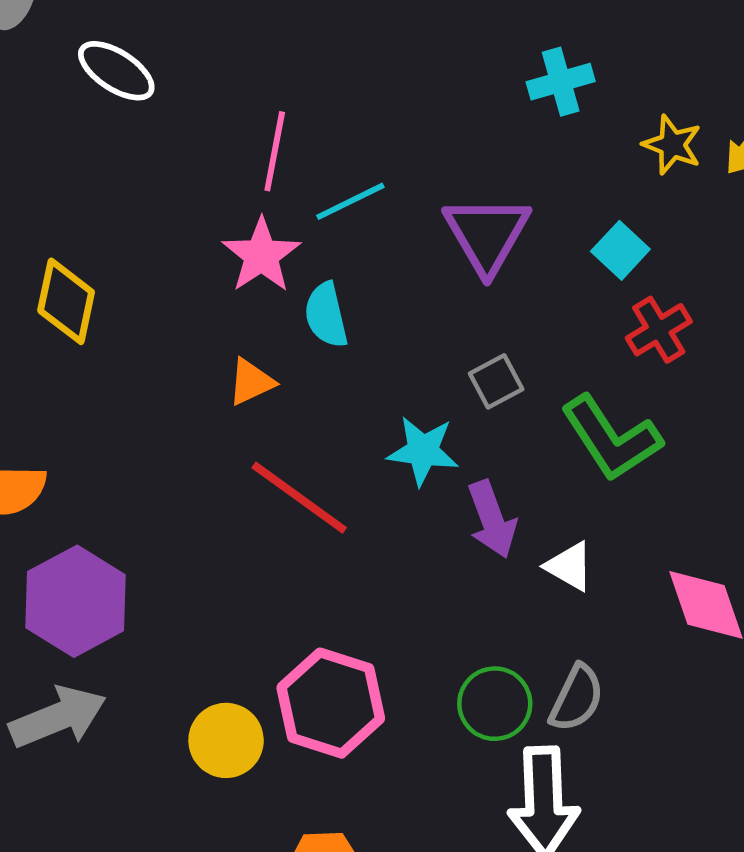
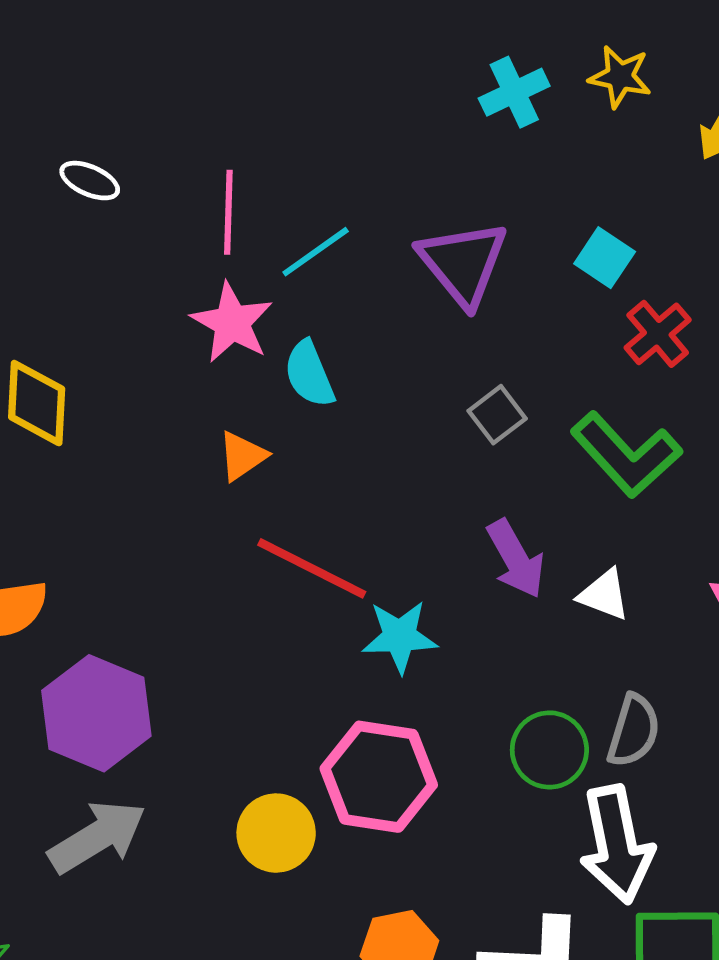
white ellipse: (116, 71) -> (90, 181), moved, size x0.7
yellow star: (672, 145) -> (620, 77), moved
cyan star: (423, 451) -> (400, 637), moved

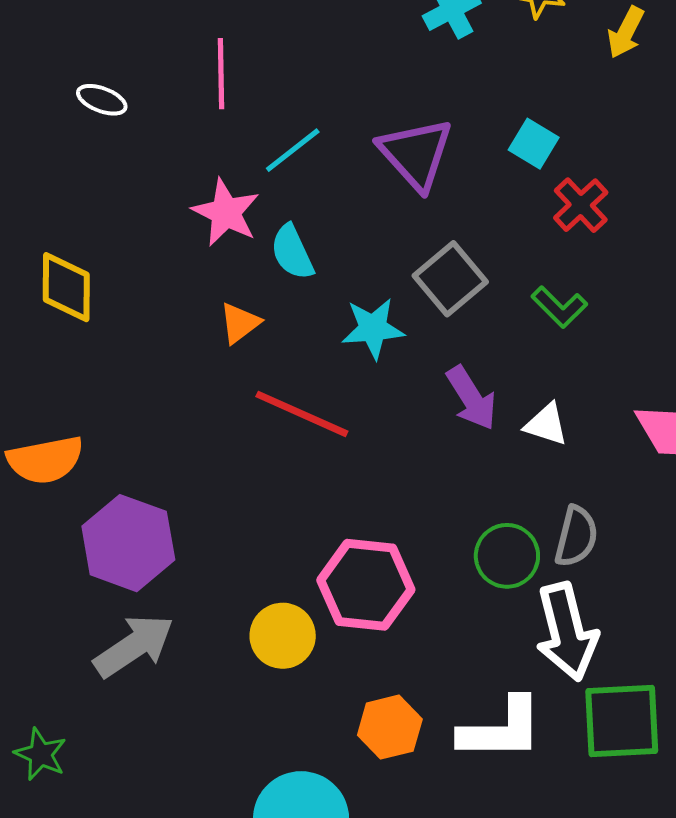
pink line: (228, 212) -> (221, 74), moved
gray square: (497, 415) -> (450, 279), size x1.5
green L-shape: (626, 455) -> (559, 307), size x0.6
cyan star: (400, 637) -> (373, 328), moved

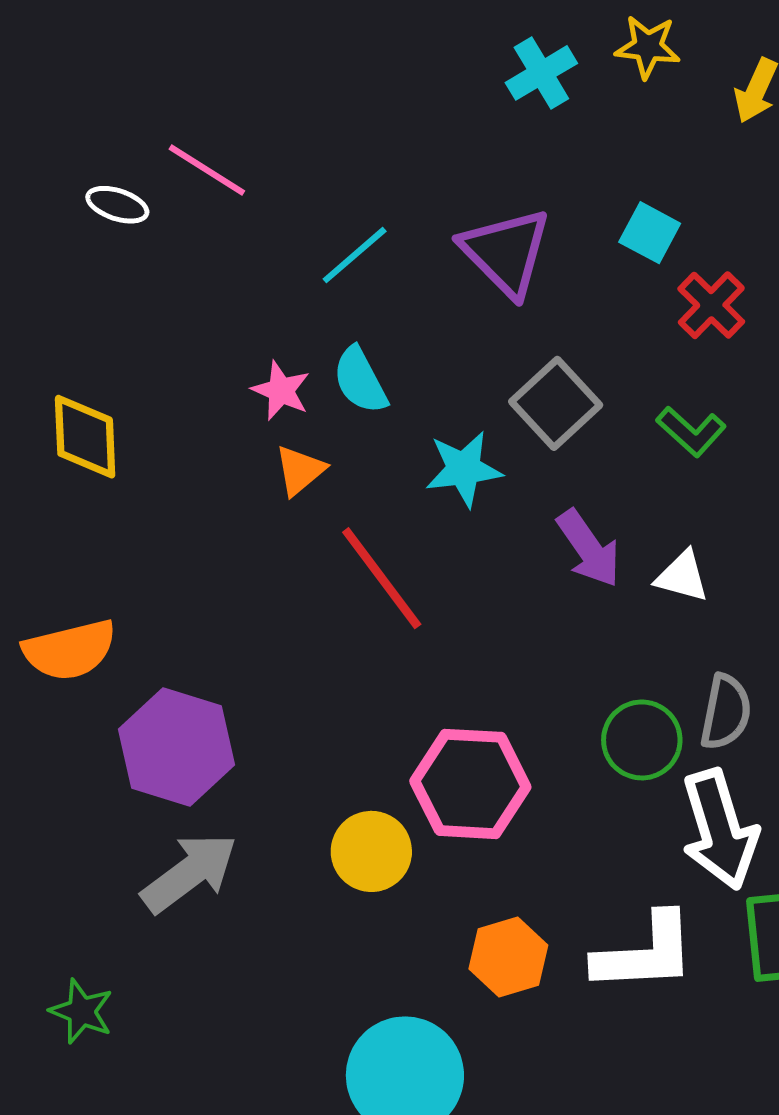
pink line: (221, 74) -> (207, 170), moved, turned -54
pink star: (226, 212) -> (281, 391), moved, size x0.7
red line: (302, 414) -> (382, 578), turned 32

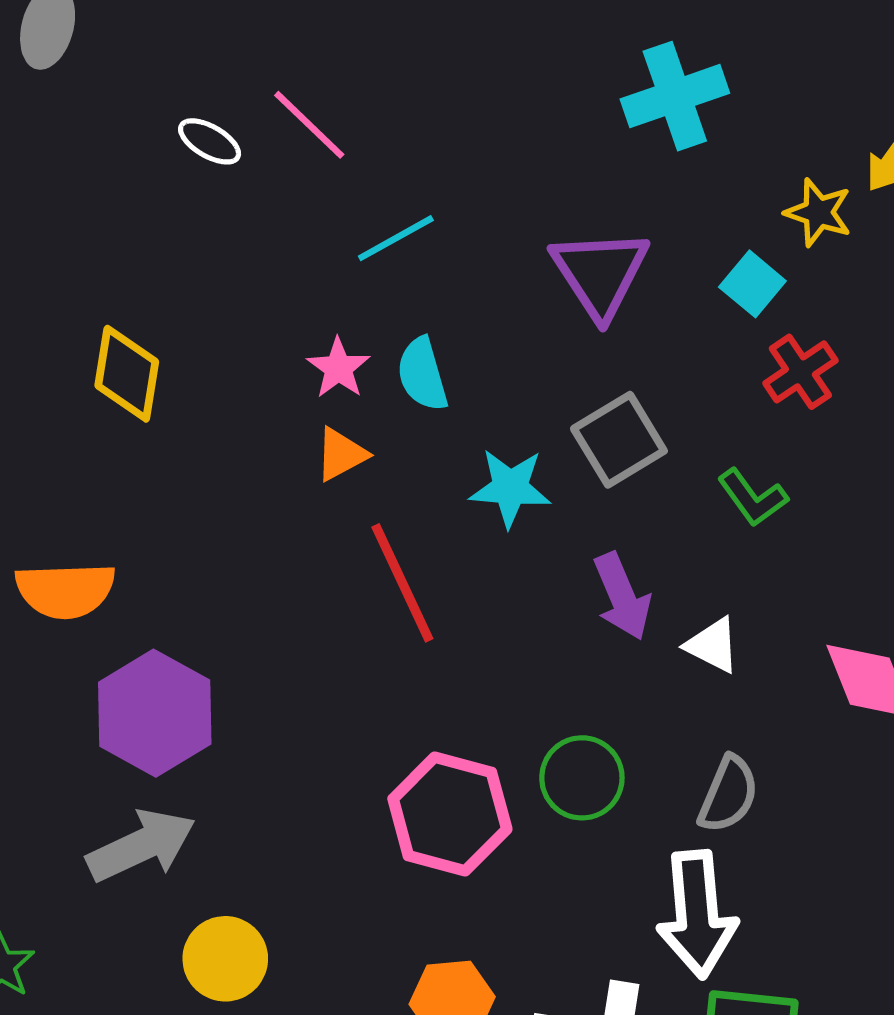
yellow star: (648, 47) -> (818, 212), moved
cyan cross: (541, 73) -> (675, 96), size x1.4
cyan line: (355, 255) -> (396, 238), moved
green circle: (642, 740) -> (582, 778), moved
yellow circle: (371, 851) -> (225, 959), moved

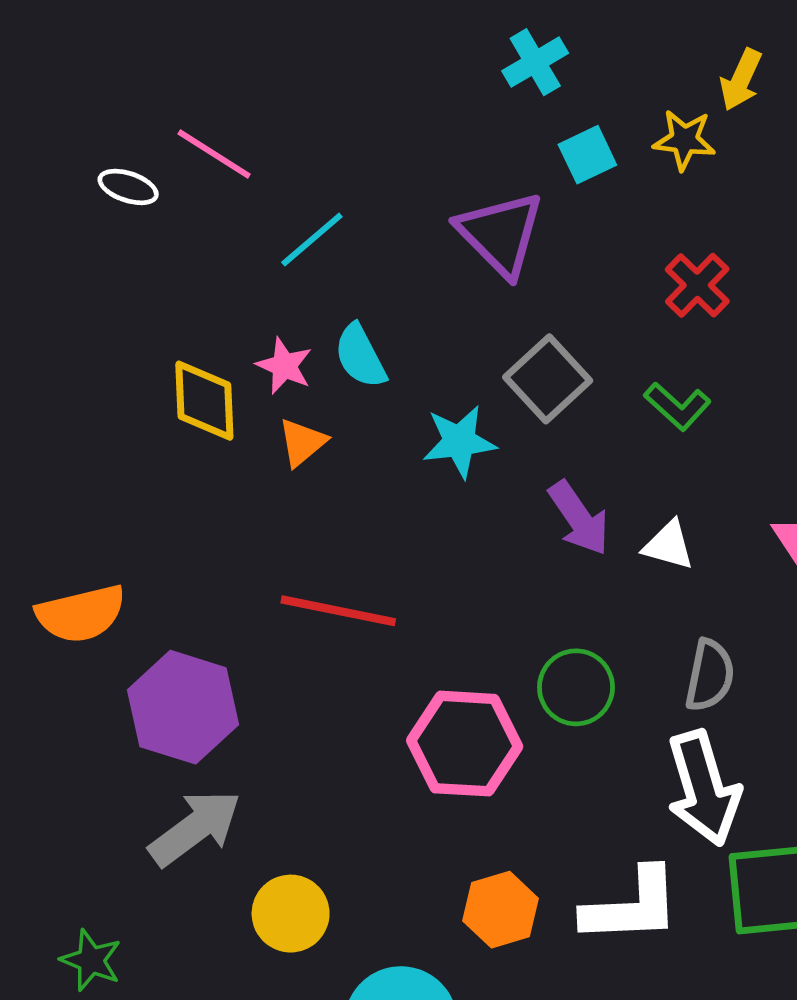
cyan cross: (675, 96) -> (535, 62), size x0.7
cyan square: (752, 284) -> (587, 155), moved, turned 36
yellow diamond: (127, 374) -> (204, 401), moved
red line: (402, 583) -> (338, 611), moved, turned -42

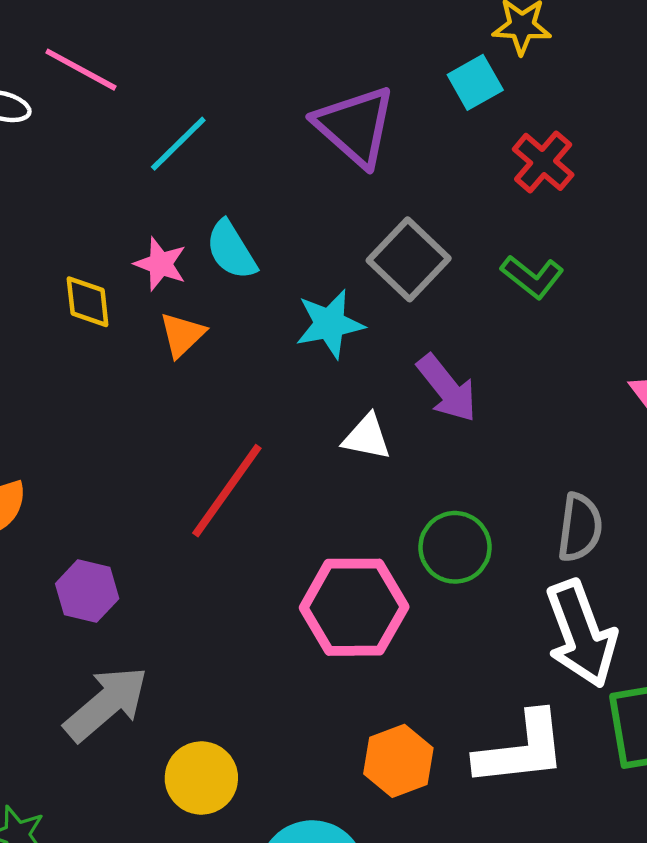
cyan square: (587, 155) -> (475, 82), moved
yellow diamond: (204, 401) -> (88, 302), size x0.7
white triangle: (669, 545) -> (367, 437), moved
red line: (338, 611) -> (227, 491), turned -62
purple hexagon: (183, 707) -> (87, 591), size x0.6

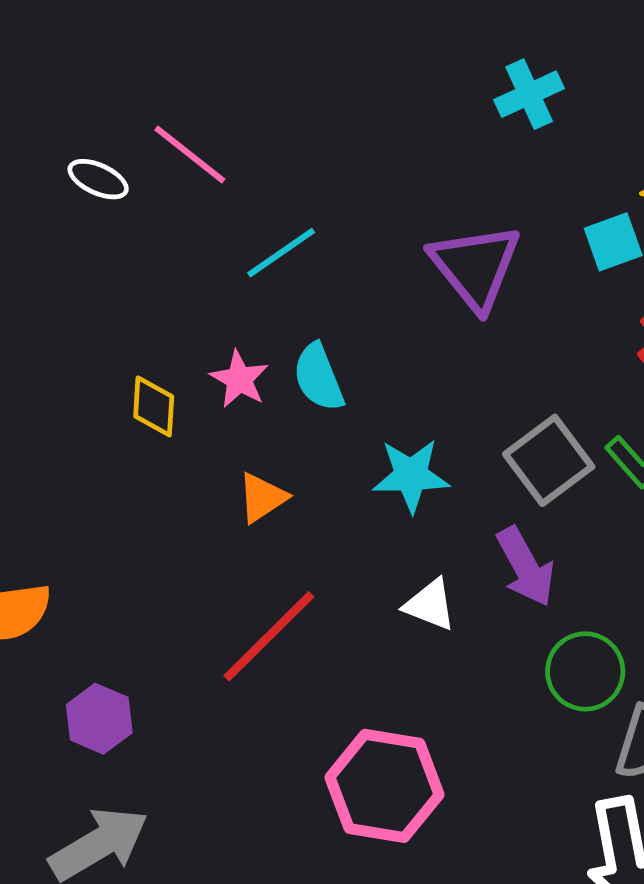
gray square: (409, 259) -> (549, 460), moved
orange triangle: (182, 335) -> (262, 498), moved
green circle: (455, 547) -> (585, 671), moved

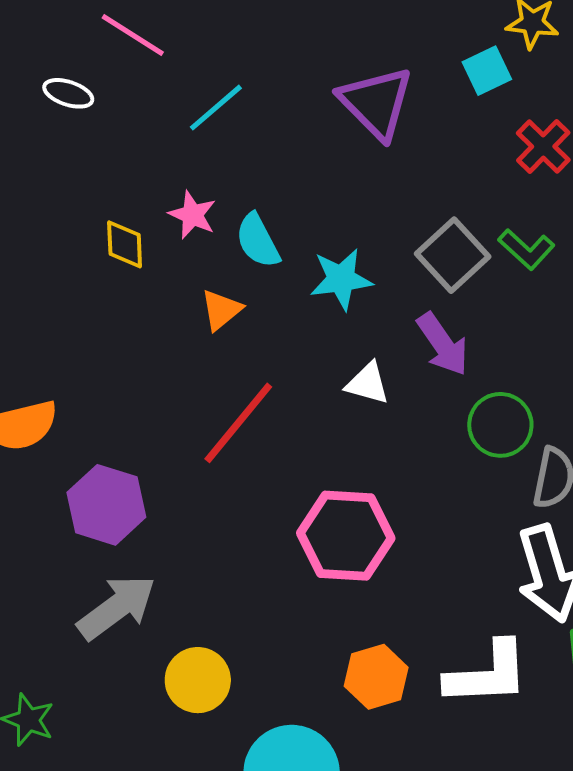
white ellipse: (98, 179) -> (68, 93), moved
cyan semicircle: (318, 377) -> (258, 241), moved
purple hexagon: (99, 719) -> (106, 505), size x1.4

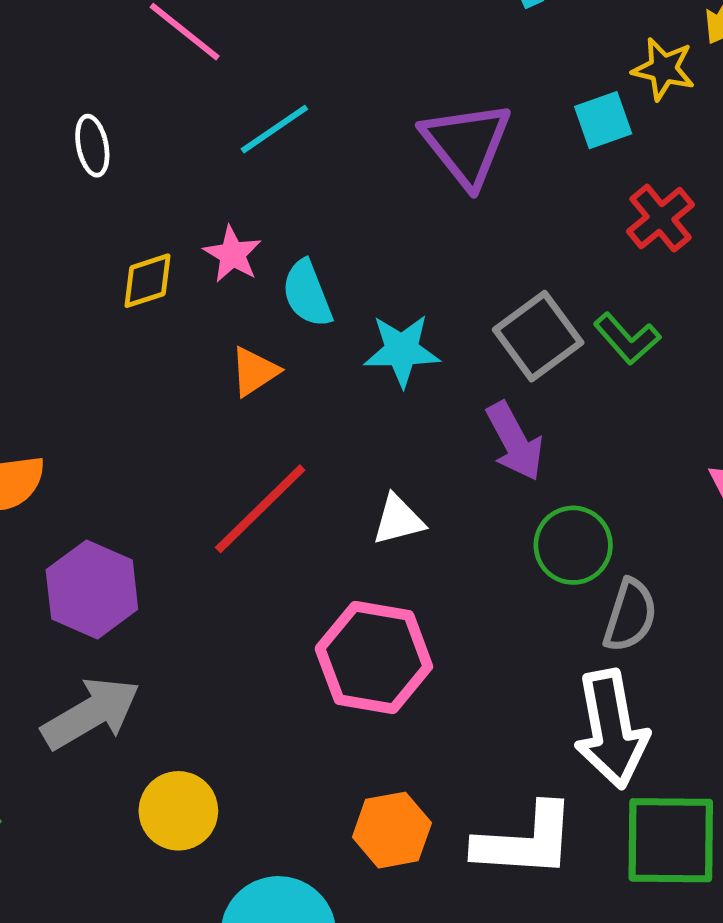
white ellipse: (68, 93) -> (92, 146), moved, turned 54
yellow diamond: (125, 244) -> (147, 281), turned 68
white triangle: (368, 383) -> (398, 520), moved, turned -36

